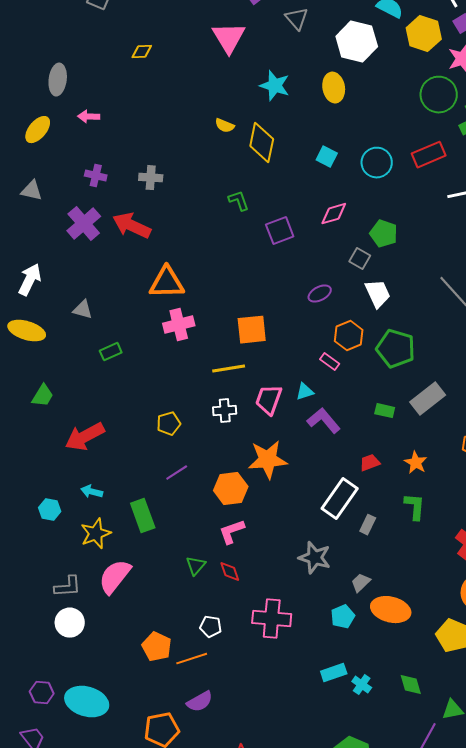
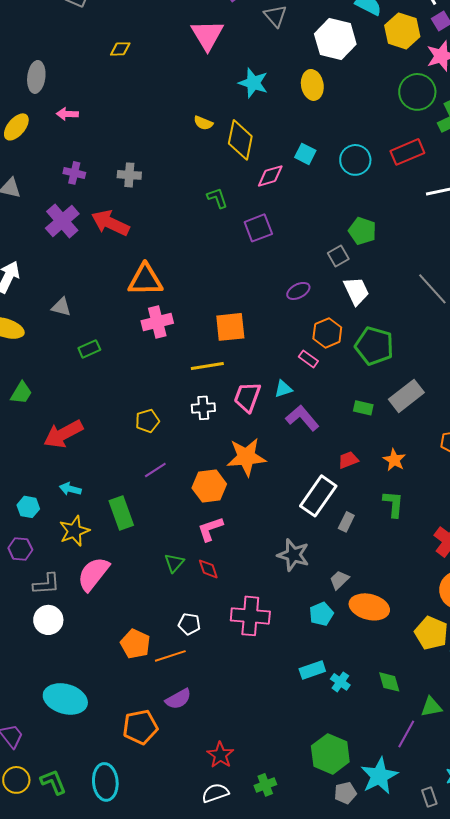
pink diamond: (334, 214) -> (270, 176), moved
gray square: (360, 259) -> (338, 256), turned 30
purple hexagon: (42, 693) -> (20, 549), moved

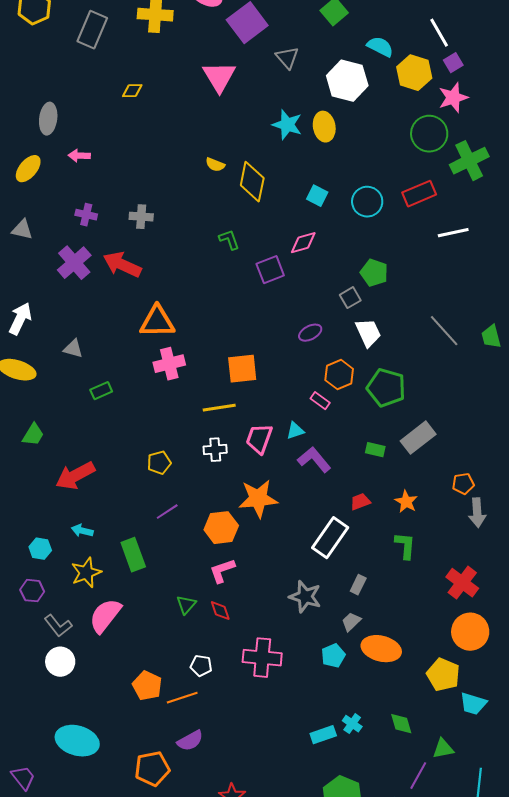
cyan star: (253, 83) -> (287, 125), moved
pink diamond: (270, 176) -> (303, 243), moved
gray rectangle: (346, 522) -> (358, 585), moved
gray L-shape: (46, 584) -> (58, 626), turned 56
cyan rectangle: (312, 670) -> (323, 735), moved

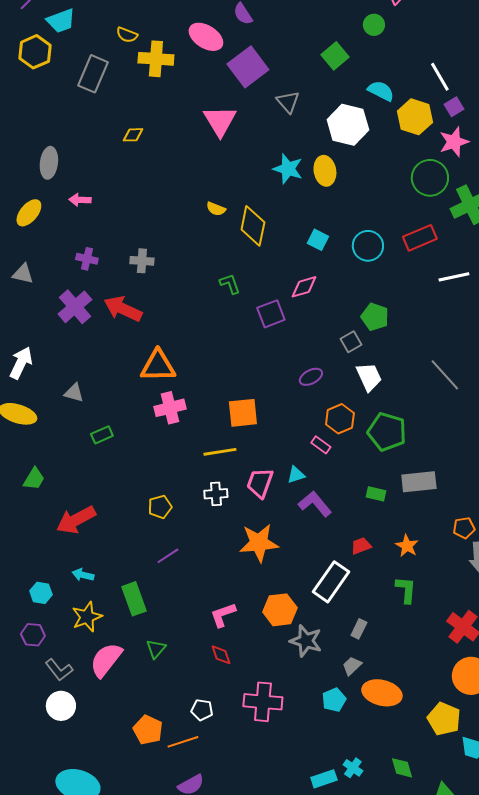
gray rectangle: (418, 438) -> (419, 482), turned 32
orange hexagon: (221, 528) -> (280, 610), moved
green triangle: (186, 605) -> (156, 649), moved

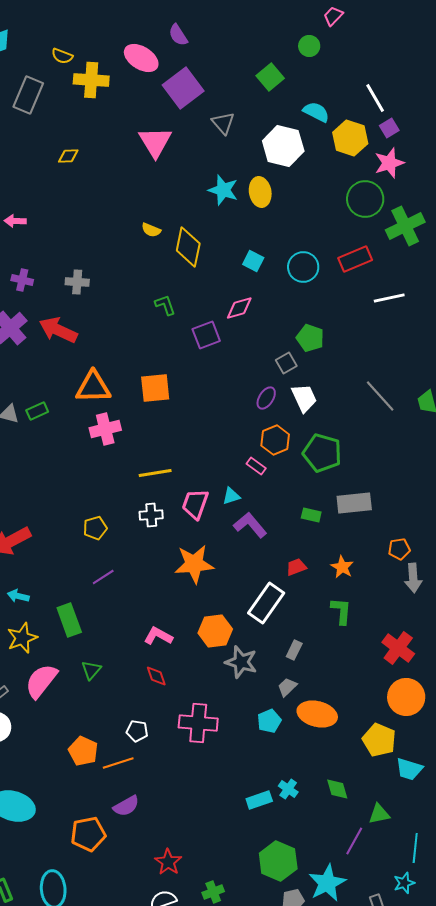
purple ellipse: (311, 377) -> (266, 398), moved, turned -30
orange square: (243, 413) -> (155, 388), moved
green rectangle: (102, 435) -> (37, 411), moved
pink L-shape: (223, 615) -> (158, 636), turned 48

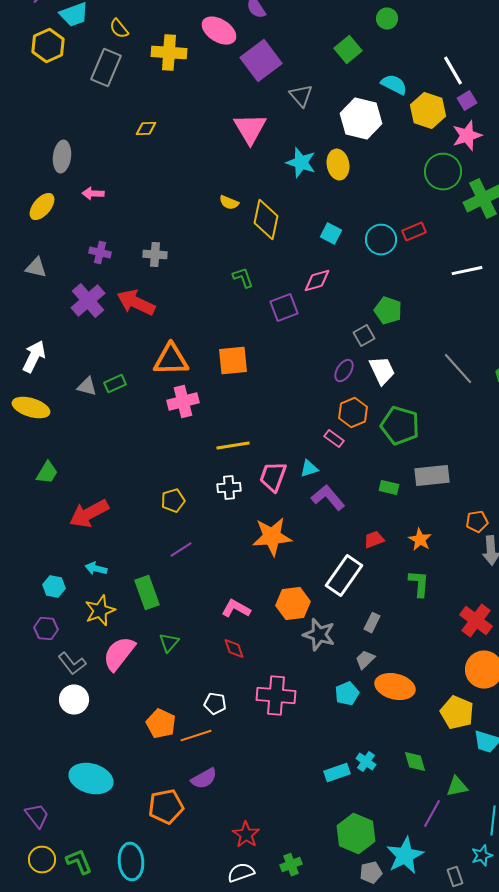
yellow semicircle: (62, 56) -> (119, 29), moved, turned 30
pink triangle: (155, 142) -> (250, 129), moved
red rectangle: (355, 259) -> (414, 232), moved, size x0.7

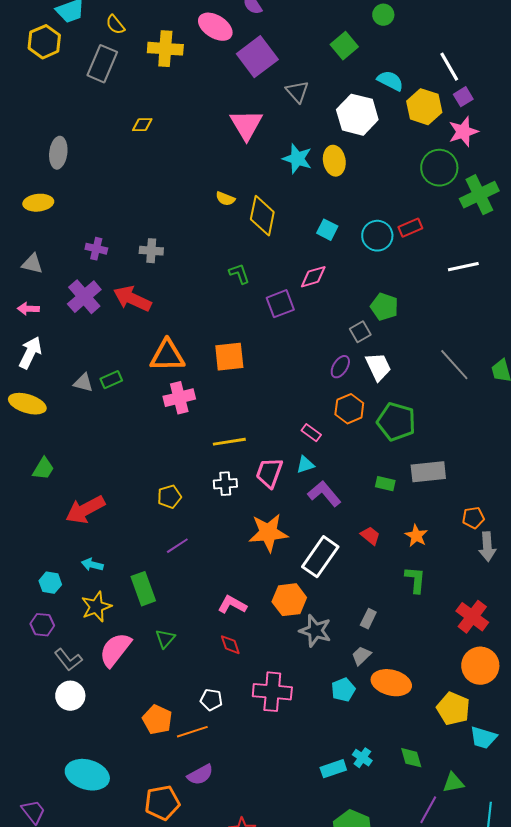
pink arrow: (93, 194) -> (28, 309), moved
yellow ellipse: (42, 207) -> (38, 203), turned 44
pink rectangle: (334, 439) -> (311, 433), moved
red trapezoid: (374, 540) -> (370, 536), turned 60
white rectangle: (344, 576) -> (320, 557), moved

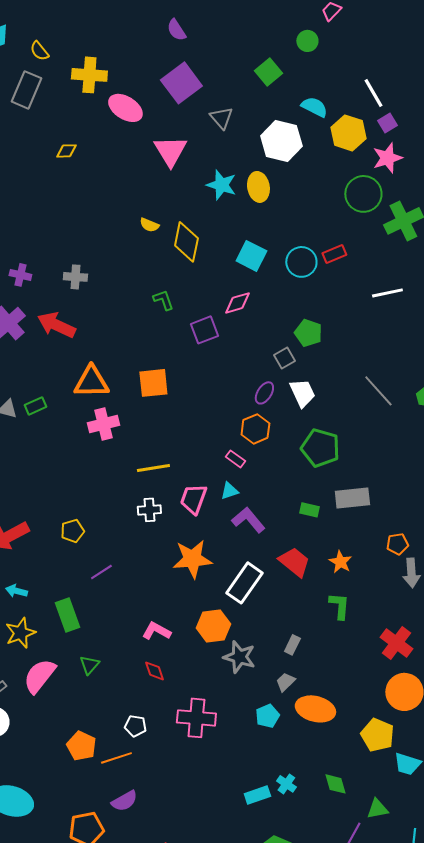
pink ellipse: (215, 27) -> (125, 108), moved
cyan square: (327, 230) -> (251, 256), size x1.4
orange hexagon: (349, 409) -> (255, 429), moved
yellow pentagon: (169, 497) -> (72, 531), moved
red trapezoid: (370, 536) -> (294, 562), size x1.6

